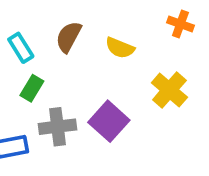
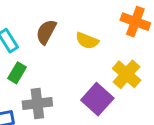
orange cross: (180, 24) -> (135, 22), size x1.4
purple square: (109, 121) -> (97, 99), moved

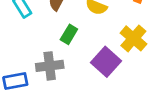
green rectangle: (17, 73) -> (69, 34), moved

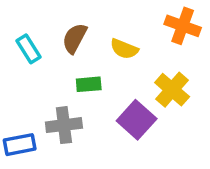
green rectangle: (69, 34) -> (89, 84), turned 54

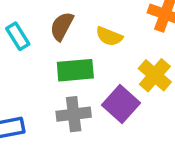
green rectangle: (89, 84) -> (75, 70), size x1.5
gray cross: (64, 125) -> (74, 114), moved

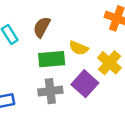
yellow semicircle: (109, 36) -> (79, 48), moved

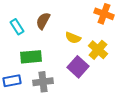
green rectangle: (52, 59) -> (31, 57), moved
gray cross: (50, 91) -> (43, 82), moved

